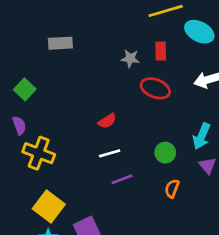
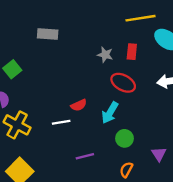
cyan arrow: (202, 136) -> (110, 113), moved
white line: (110, 153) -> (61, 122), moved

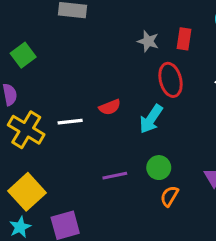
red ellipse: (123, 83) -> (171, 80), turned 45
white line: (61, 122) -> (70, 122), moved
green circle: (125, 138) -> (159, 168), moved

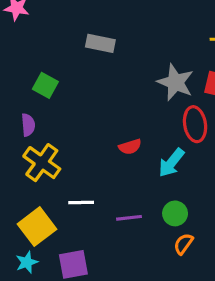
gray star: (148, 41) -> (175, 82), size x1.6
green square: (23, 55) -> (45, 85), turned -30
white line: (70, 122) -> (81, 202), moved

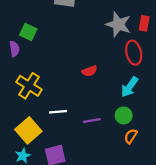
purple semicircle: (28, 125) -> (14, 49), moved
cyan arrow: (171, 163) -> (130, 87), moved

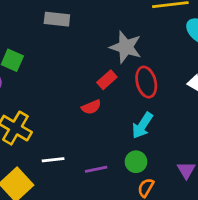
red rectangle: (144, 23) -> (107, 80), moved, turned 40

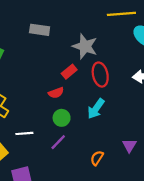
gray rectangle: (57, 19) -> (40, 30), moved
green circle: (136, 162) -> (62, 118), moved
purple line: (96, 169) -> (58, 142), turned -36

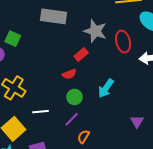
gray rectangle: (40, 30) -> (53, 16), size x1.4
red ellipse: (100, 75) -> (123, 42), moved
orange semicircle: (97, 158) -> (84, 137), moved

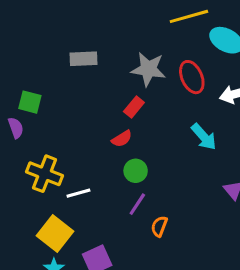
gray rectangle: (53, 16) -> (84, 59), size x0.7
cyan arrow: (106, 88) -> (204, 137), moved, turned -66
white line: (41, 112) -> (78, 193), moved

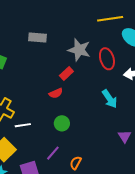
green circle: (136, 171) -> (62, 123), moved
purple line: (137, 204) -> (53, 153), moved
orange semicircle: (159, 226) -> (76, 163), moved

